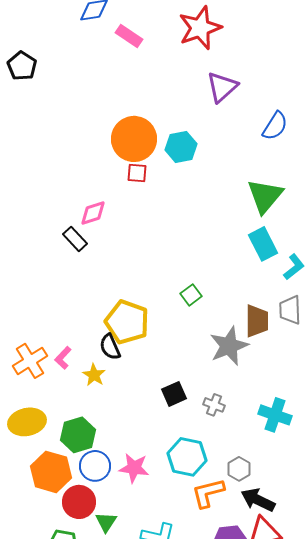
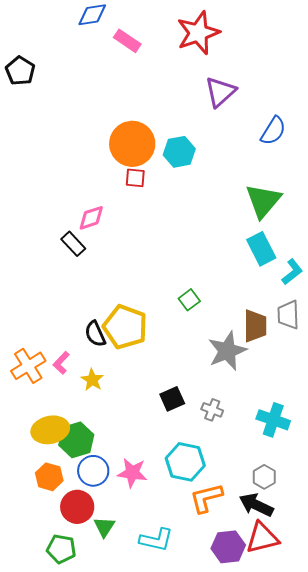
black semicircle: (110, 347) -> (95, 334), moved
yellow ellipse: (27, 422) -> (50, 430), moved
gray hexagon: (239, 469) -> (264, 477), moved
orange hexagon: (51, 472) -> (49, 477), size x0.7

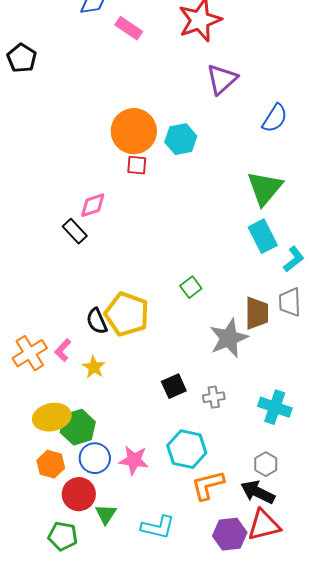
gray cross: (212, 410) -> (214, 397), turned -30

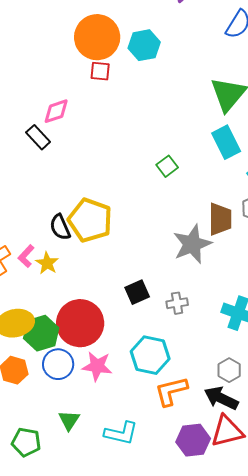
green square: (191, 287) -> (167, 166), moved
yellow star: (94, 367) -> (47, 263), moved
red circle: (79, 494) -> (80, 323), moved, size x1.4

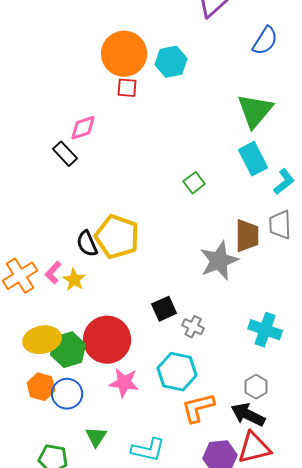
gray cross: (177, 303) -> (193, 327), moved, turned 35
blue circle: (58, 364) -> (67, 394), moved

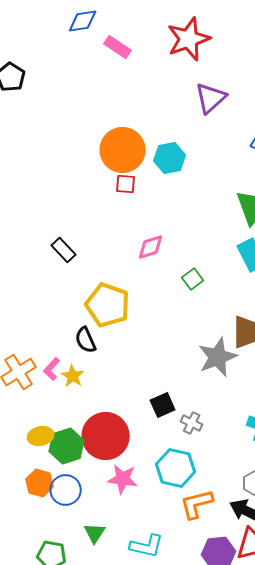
pink diamond: (83, 128) -> (151, 247), moved
yellow pentagon: (117, 237) -> (108, 305), moved
yellow ellipse: (42, 340) -> (41, 436), size x0.7

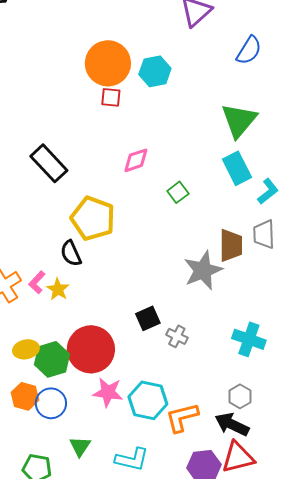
black rectangle: (64, 250) -> (49, 163), size x1.5
cyan hexagon: (176, 468) -> (148, 400), moved

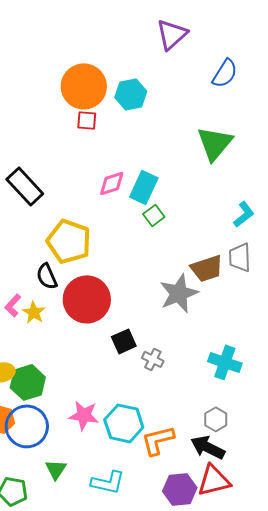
cyan rectangle: (237, 168) -> (144, 187), moved, turned 52
brown trapezoid: (231, 245) -> (207, 268), turned 72
red circle: (91, 349) -> (87, 299), moved
blue circle: (51, 403) -> (27, 426), size x1.4

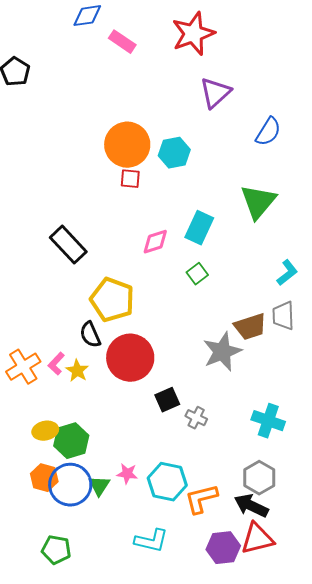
cyan rectangle: (144, 187) -> (199, 228), moved
pink star: (84, 415) -> (127, 474), size x0.7
gray hexagon: (216, 419) -> (259, 478), size x1.4
green triangle: (56, 469) -> (99, 486), moved

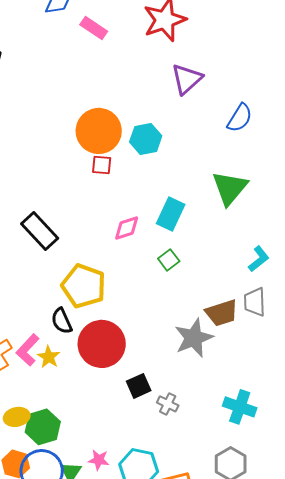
pink L-shape: (56, 364) -> (28, 350), size x1.4

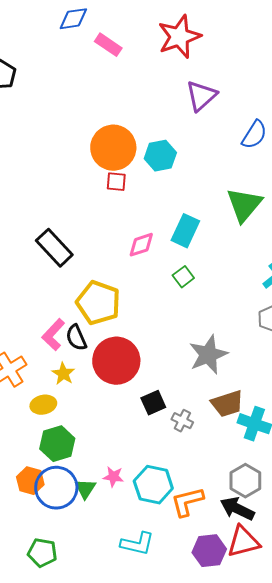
brown trapezoid: (222, 313) -> (227, 404), moved
pink L-shape: (28, 350) -> (53, 335), moved
yellow ellipse: (17, 417) -> (43, 405), moved

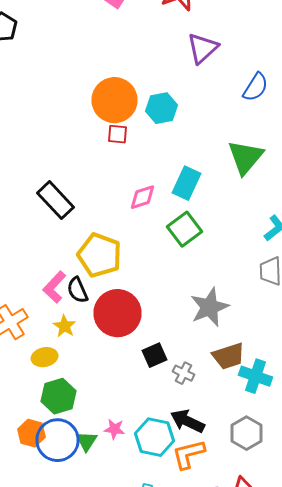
green square: (183, 277) -> (184, 229), size x1.6
black arrow: (237, 509) -> (188, 421), moved

